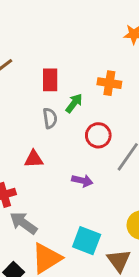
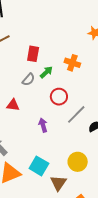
gray semicircle: (50, 118) -> (28, 79), turned 40
purple arrow: (82, 181) -> (43, 125), turned -128

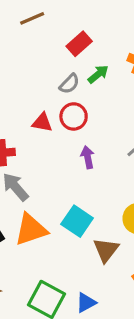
red rectangle: (33, 54) -> (79, 44), turned 35
red circle: (59, 97) -> (74, 116), moved

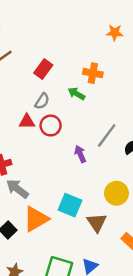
green arrow: (98, 74) -> (76, 94), moved, turned -98
red triangle: (42, 123) -> (27, 122), moved
purple arrow: (88, 157) -> (80, 154), moved

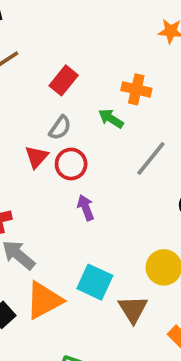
red triangle: (27, 122) -> (37, 157), turned -49
gray line: (107, 136) -> (151, 158), moved
purple arrow: (80, 154) -> (86, 208), moved

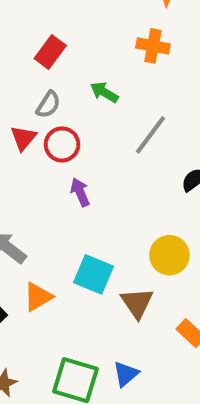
orange cross: (136, 89) -> (153, 46), moved
orange triangle: (44, 300) -> (38, 297), size x0.7

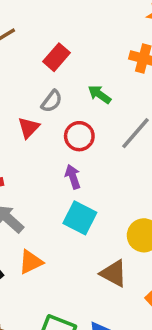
red circle: (62, 144) -> (79, 136), moved
cyan square: (93, 274) -> (80, 218), moved
brown triangle: (137, 303) -> (114, 273), turned -32

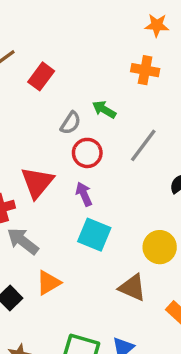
red rectangle: (57, 57) -> (41, 76), moved
gray semicircle: (52, 101) -> (71, 123), moved
red triangle: (29, 128) -> (37, 182), moved, size x1.5

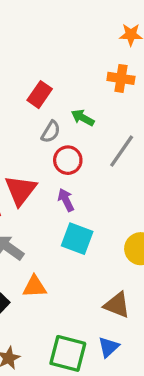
red rectangle: (41, 76) -> (40, 95), moved
orange triangle: (48, 283) -> (35, 287), turned 30
brown triangle: (132, 288) -> (117, 305), moved

